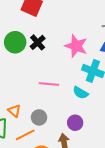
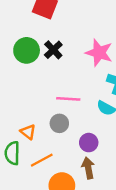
gray circle: (39, 117) -> (59, 123), moved
purple circle: (75, 123) -> (89, 143), moved

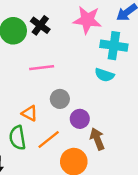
pink line: (68, 99) -> (42, 68), moved
purple circle: (89, 143) -> (80, 119), moved

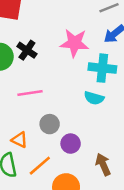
brown arrow: (97, 139) -> (103, 164), moved

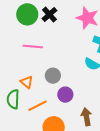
pink line: (30, 93) -> (33, 46), moved

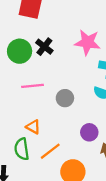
gray circle: (53, 76) -> (65, 98), moved
purple circle: (65, 95) -> (89, 132), moved

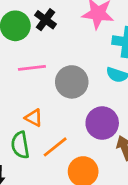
gray circle: (65, 98) -> (72, 82), size x1.5
purple circle: (89, 132) -> (102, 123), size x1.5

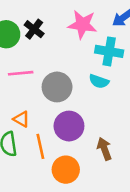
purple circle: (102, 123) -> (69, 126), moved
orange line: (55, 147) -> (40, 146), turned -65

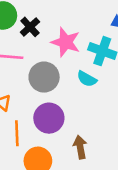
pink star: (82, 25) -> (66, 42), moved
black cross: (34, 29) -> (30, 27), moved

